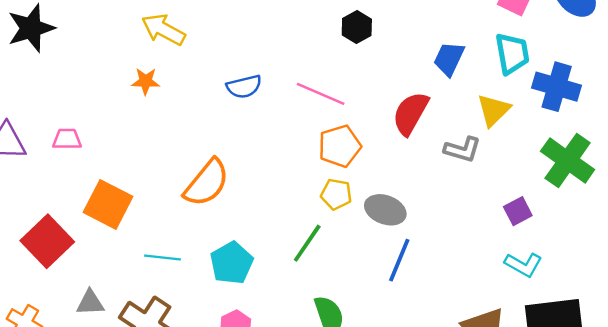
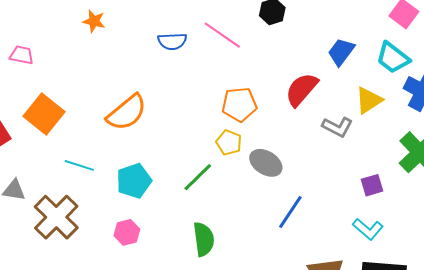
cyan trapezoid: (512, 54) -> (393, 58), turned 126
pink line: (321, 94) -> (222, 35), moved
blue line: (399, 260) -> (290, 212), moved

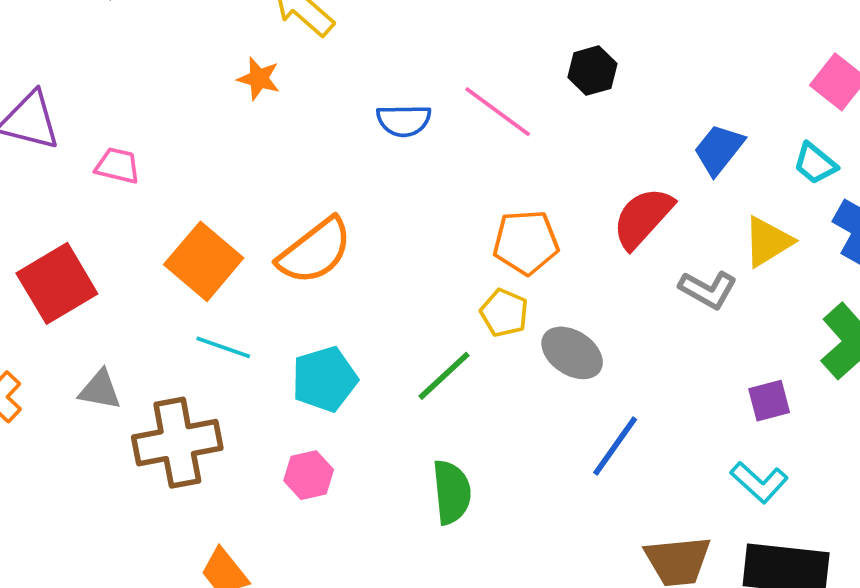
pink trapezoid: (22, 55) -> (118, 166), moved
cyan trapezoid: (393, 58) -> (815, 163), size x0.7
orange square: (44, 114) -> (204, 261), moved
brown cross: (56, 217) -> (177, 443), turned 33

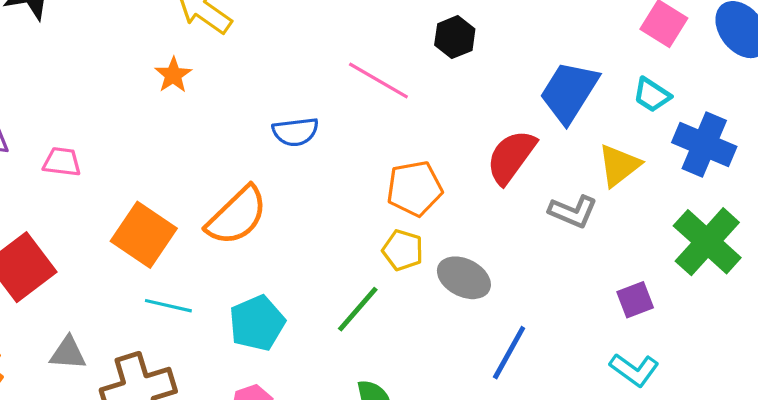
orange star: (259, 79) -> (173, 75), turned 30
blue semicircle: (404, 120) -> (295, 132), moved
blue trapezoid: (719, 149) -> (569, 92), size x1.4

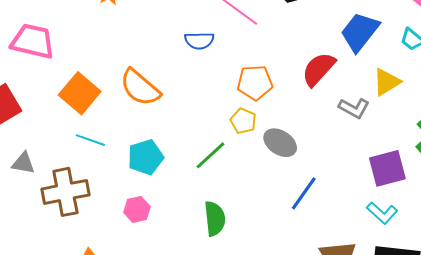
blue semicircle: (295, 132) -> (199, 41), moved
pink trapezoid: (62, 162) -> (33, 41), size x1.8
orange semicircle: (237, 216) -> (140, 88), turned 78
purple square: (635, 300) -> (387, 168), size x1.6

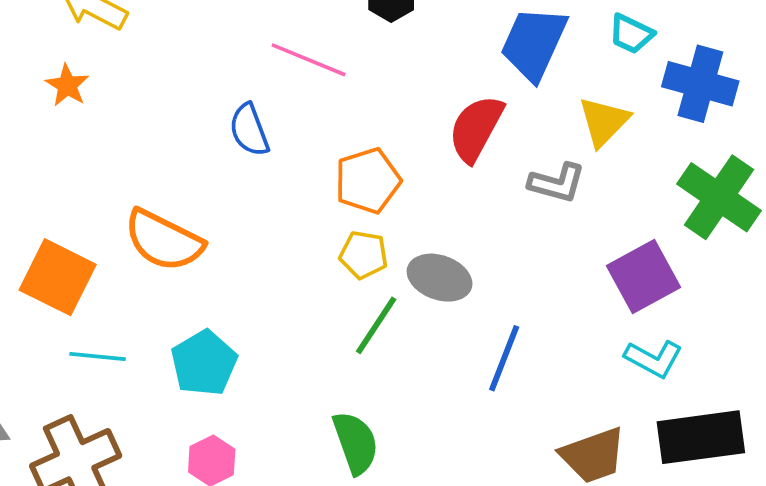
blue semicircle: (199, 41) -> (249, 130), turned 84
green line: (211, 155) -> (376, 325), moved

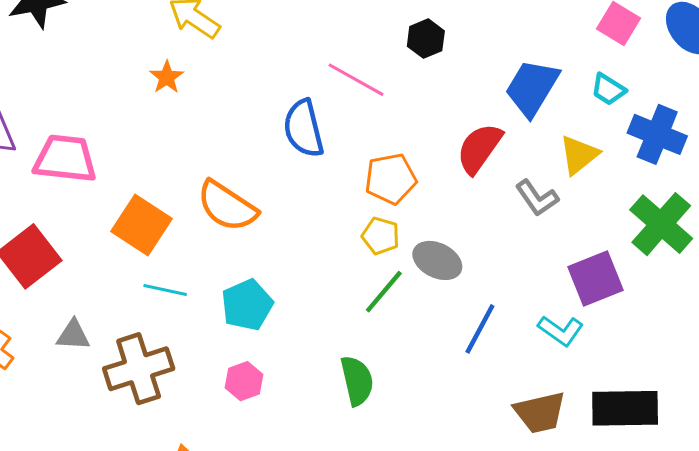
blue semicircle: (249, 130) -> (304, 129), size x1.4
gray L-shape: (557, 183) -> (537, 198), turned 33
cyan L-shape: (654, 359) -> (561, 331), moved

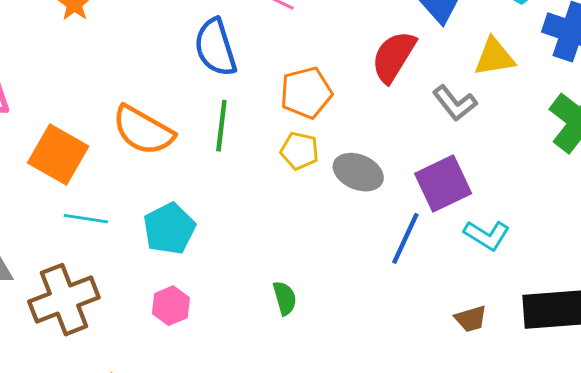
yellow triangle: (579, 155) -> (494, 57), turned 33
purple square: (596, 278) -> (443, 184), moved
green line: (384, 292) -> (221, 126), moved, turned -30
green semicircle: (357, 381) -> (285, 298), size x0.7
brown trapezoid: (540, 412) -> (471, 319), size x0.6

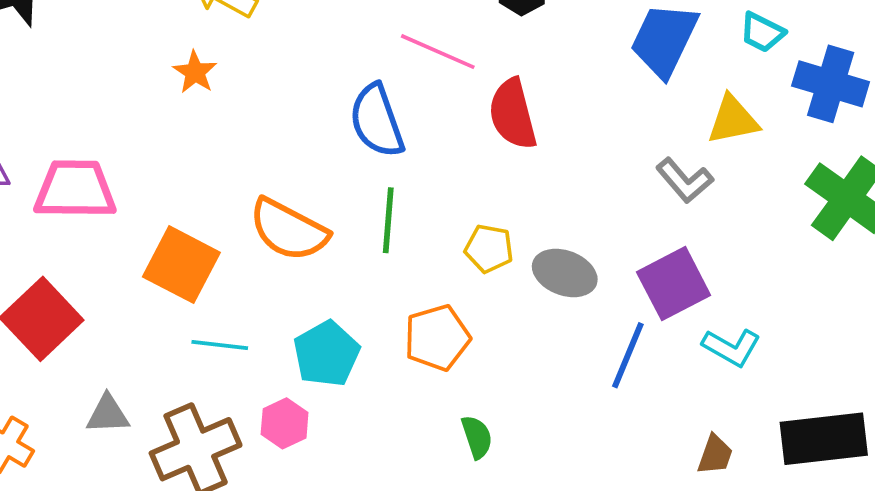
red semicircle: (394, 57) -> (513, 114), moved, turned -44
orange pentagon: (306, 93) -> (437, 338), moved
pink hexagon: (171, 306) -> (285, 423), moved
brown trapezoid: (471, 319) -> (715, 455), turned -52

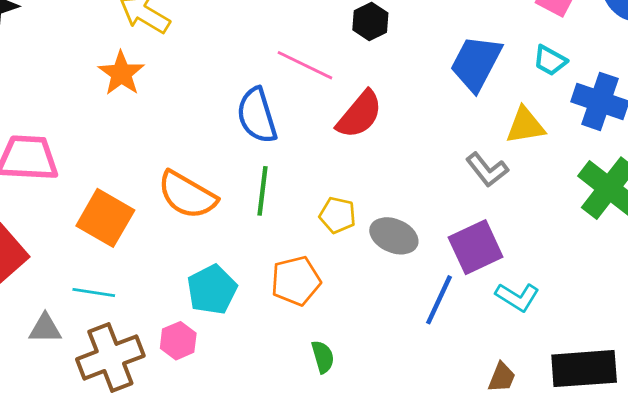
orange star: (195, 72) -> (121, 73), size x1.4
red semicircle: (513, 114) -> (360, 115), turned -128
cyan line: (220, 345) -> (94, 292), moved

